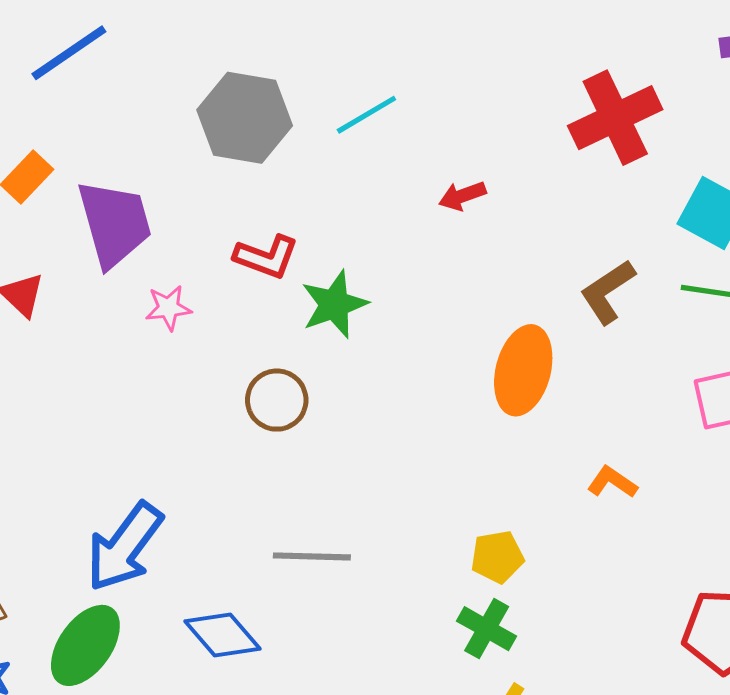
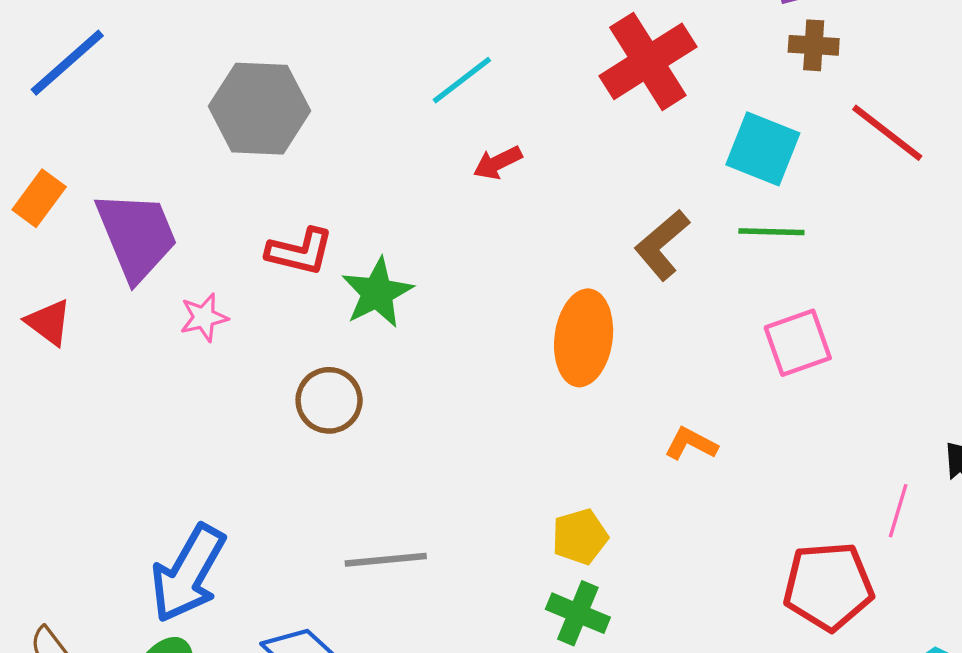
cyan line: (366, 115) -> (462, 80), moved

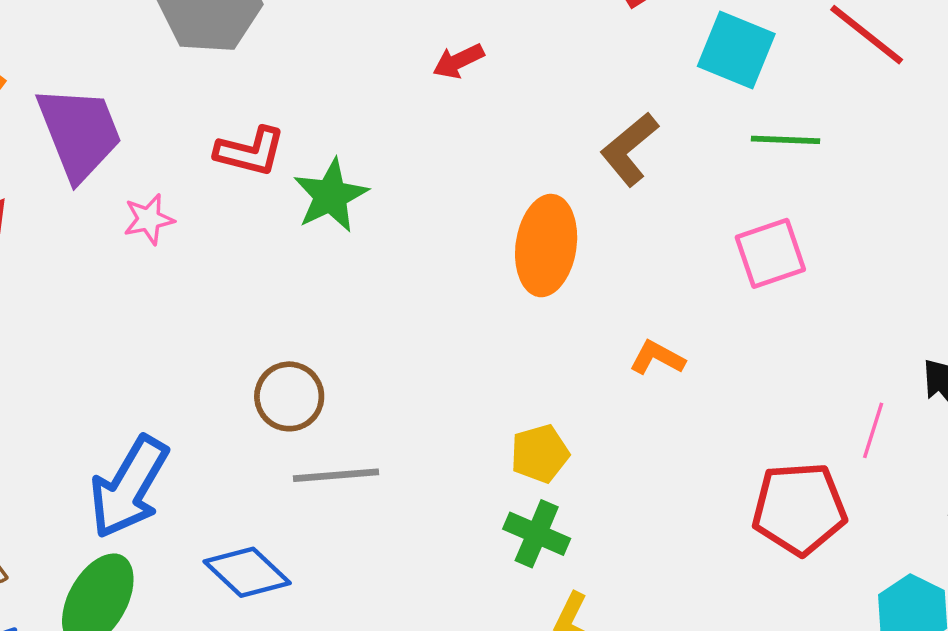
green line: (771, 232) -> (786, 140), moved
brown circle: (329, 400) -> (289, 396), moved

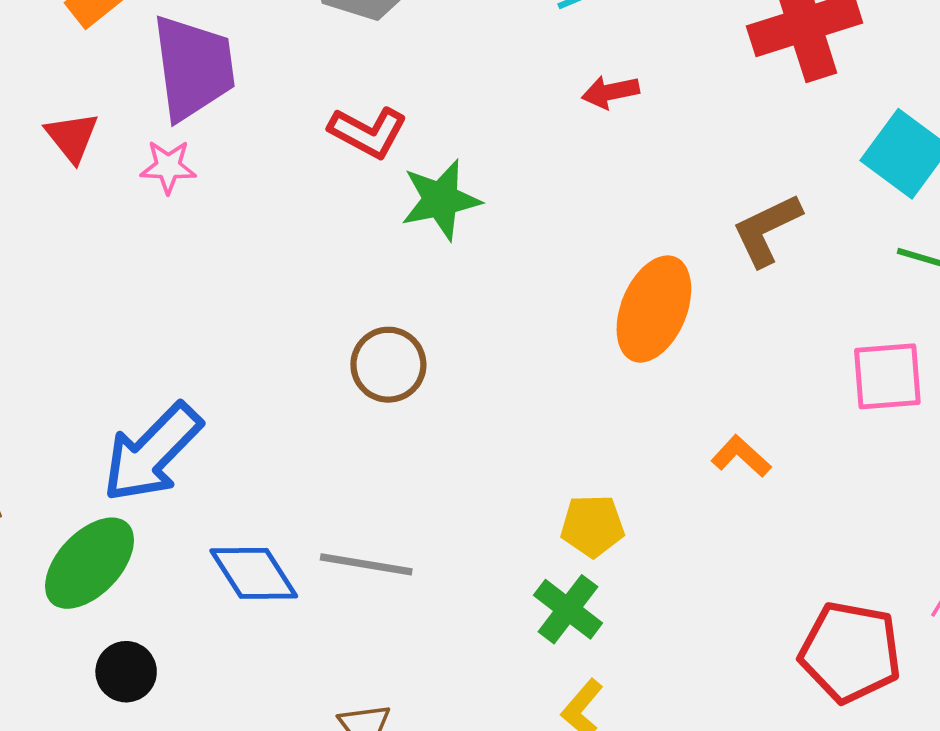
pink star: (149, 219) -> (168, 167), moved
brown circle: (289, 396) -> (388, 365), moved
gray line: (336, 475) -> (366, 564), moved

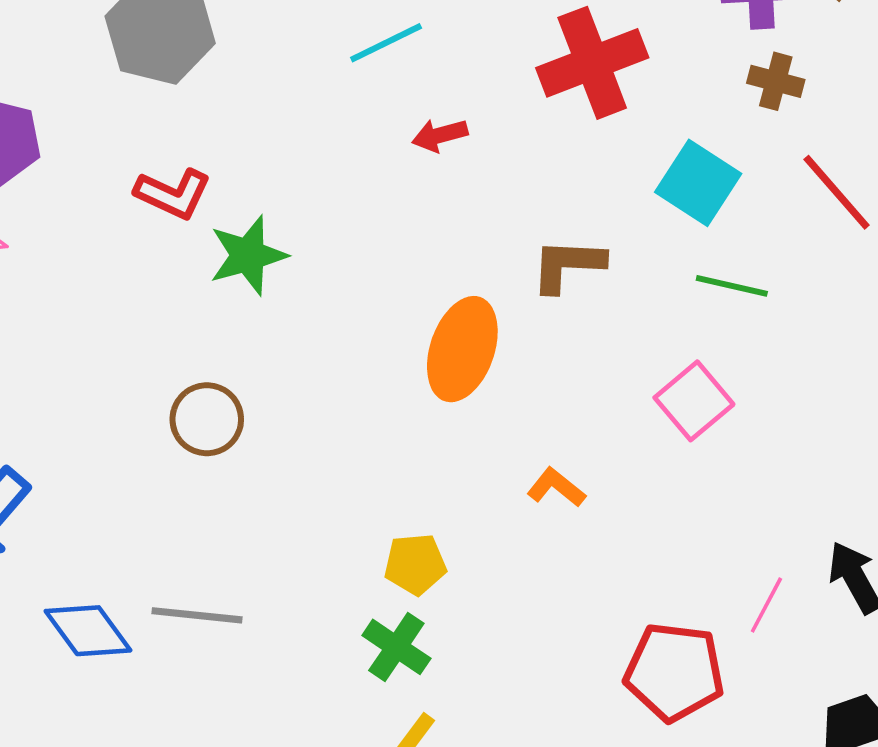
red arrow: (610, 92) -> (440, 135), moved
brown L-shape: (767, 230) -> (568, 265), turned 32
pink square: (887, 376) -> (694, 401), turned -32

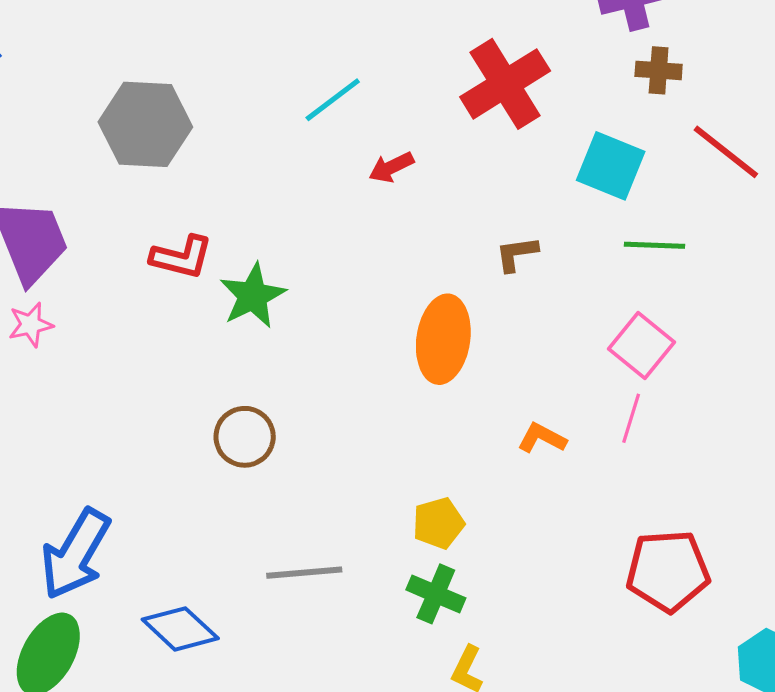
brown L-shape: (568, 265) -> (517, 254), size x0.7
pink line: (766, 605) -> (631, 418), moved
gray line: (197, 615) -> (304, 573), moved

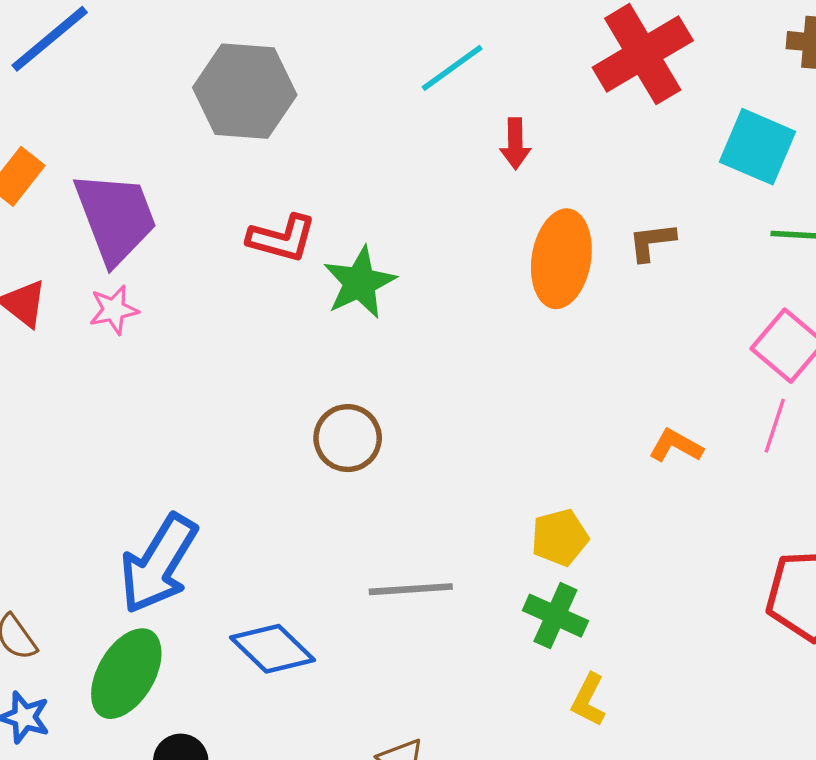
red arrow: (391, 167) -> (515, 144), turned -66
orange ellipse: (443, 339) -> (561, 259), moved

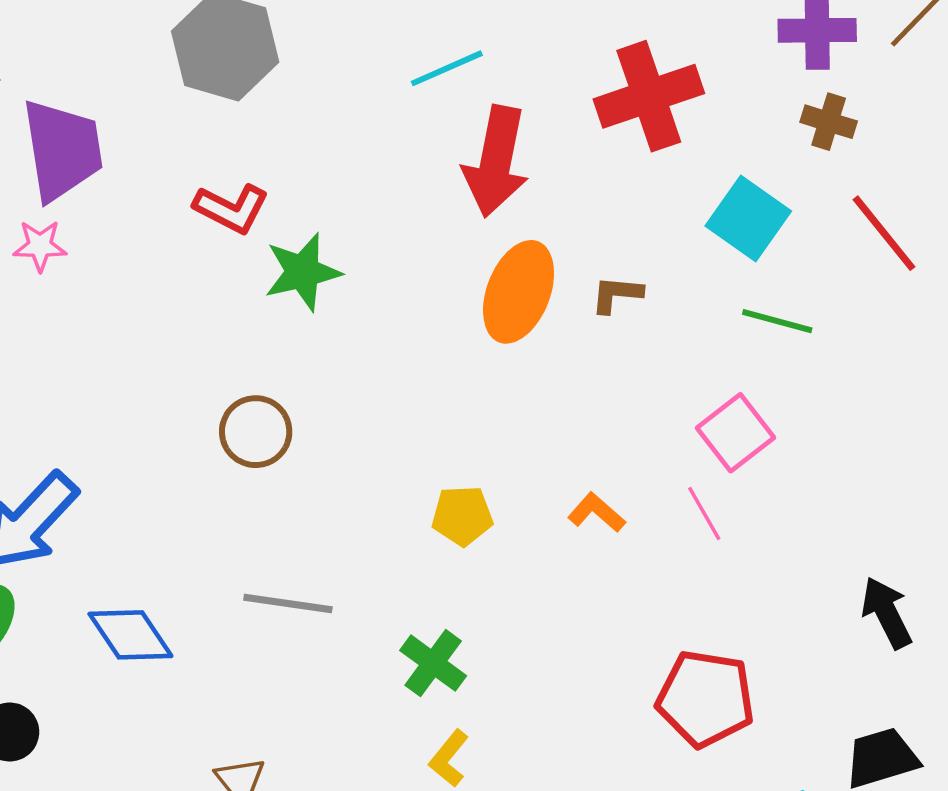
red arrow: (515, 144) -> (496, 161), size x2.0
pink line: (775, 426) -> (704, 514), turned -60
yellow pentagon: (560, 537) -> (462, 516), moved

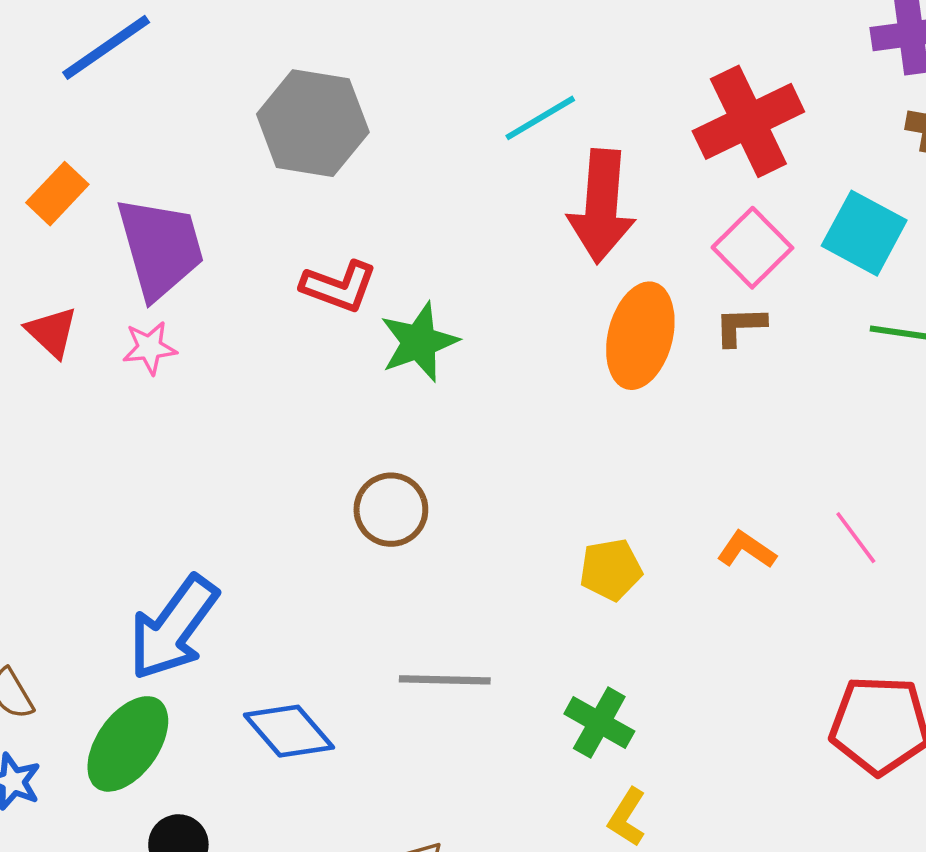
pink square: (736, 433) -> (752, 248), moved

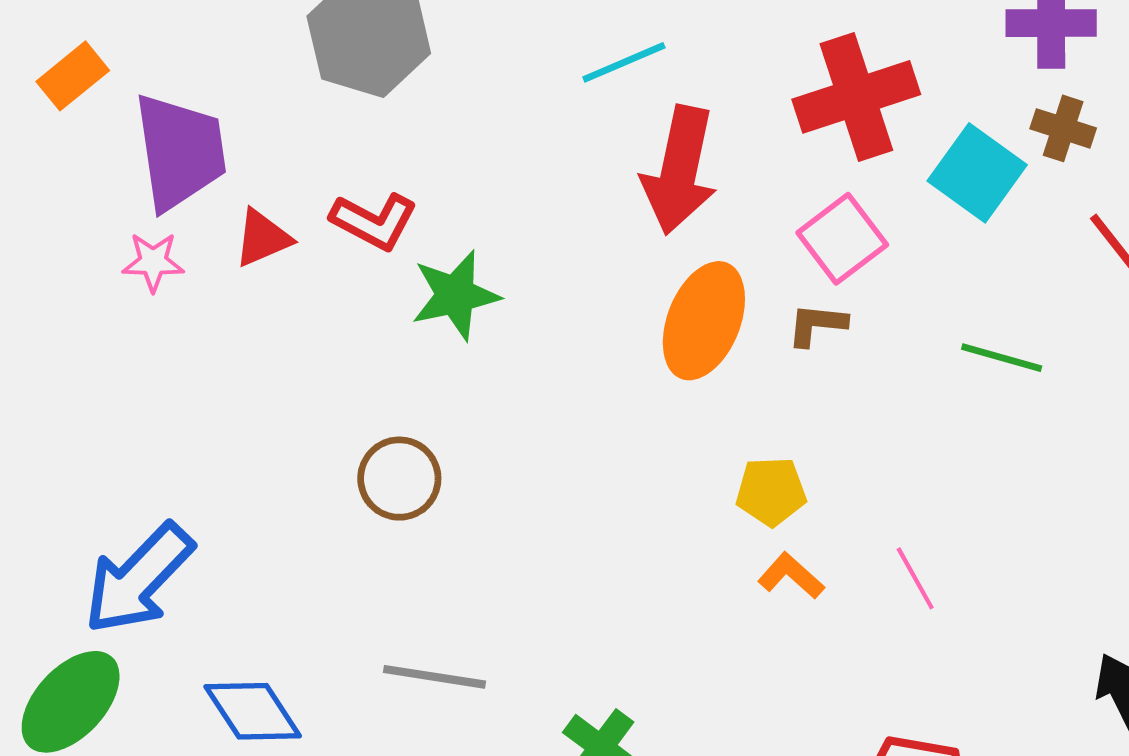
cyan square: (864, 233) -> (977, 173), moved
red triangle: (52, 332) -> (263, 238), moved, turned 46
yellow pentagon: (611, 570) -> (771, 491), moved

